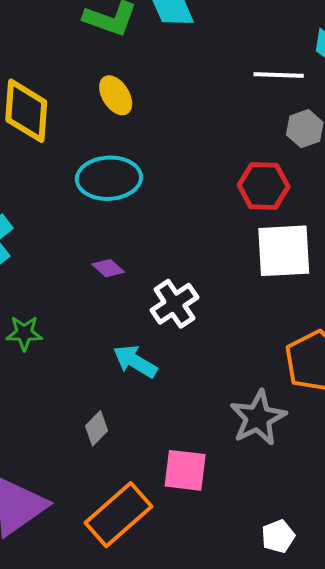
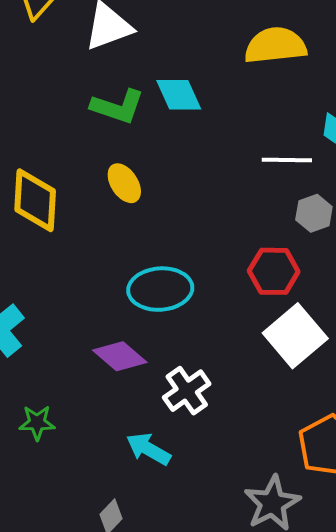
cyan ellipse: (109, 178) -> (160, 289), moved
white square: (284, 251) -> (295, 336), turned -36
purple diamond: (108, 268) -> (120, 356), size x1.6

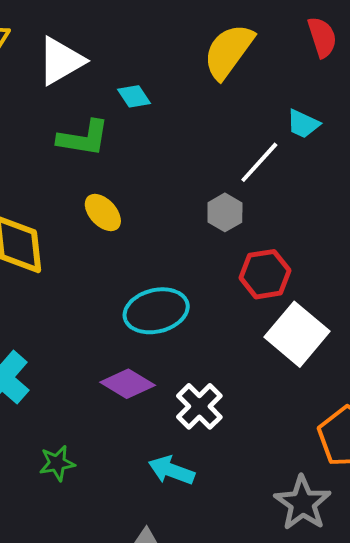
yellow semicircle: (275, 45) -> (229, 51), turned -38
cyan diamond: (179, 95) -> (134, 96), moved, size x0.7
white line: (287, 160) -> (259, 162), turned -39
gray hexagon: (314, 213) -> (225, 212), moved

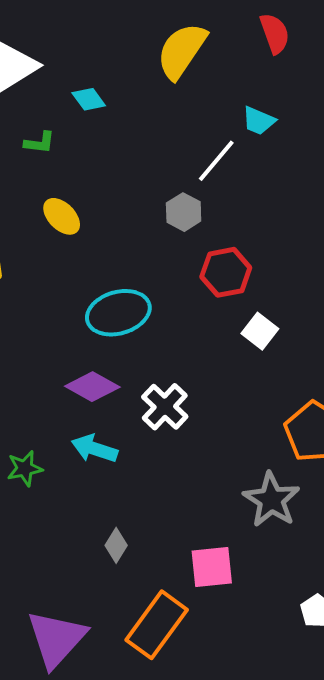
green L-shape: (83, 138) -> (40, 143), size x0.6
white square: (297, 334) -> (260, 331), size x0.6
cyan arrow: (171, 470) -> (94, 449), moved

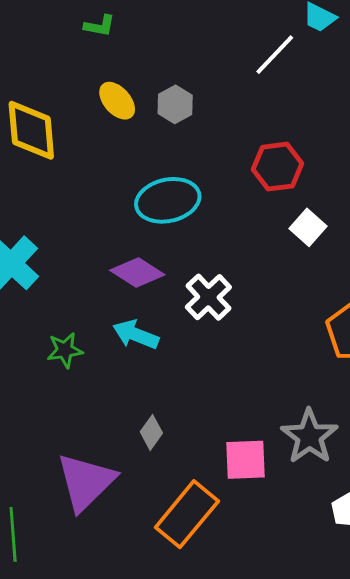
gray hexagon: (184, 212) -> (175, 104), moved
gray star: (271, 500) -> (309, 436), moved
purple triangle: (56, 639) -> (86, 482), moved

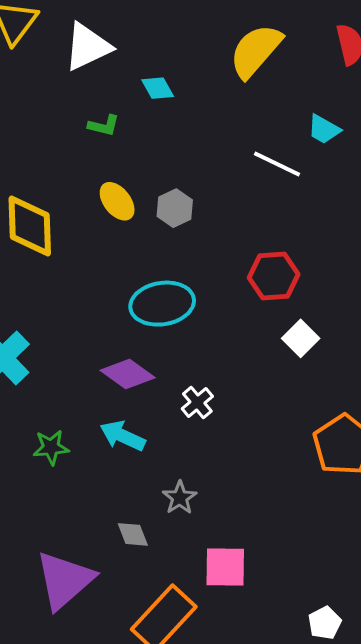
white line: (275, 55) -> (277, 164), turned 69
white cross: (208, 297) -> (197, 402), size x0.7
gray diamond: (151, 432) -> (133, 534), turned -60
gray star: (309, 436) -> (180, 498), moved, size x0.6

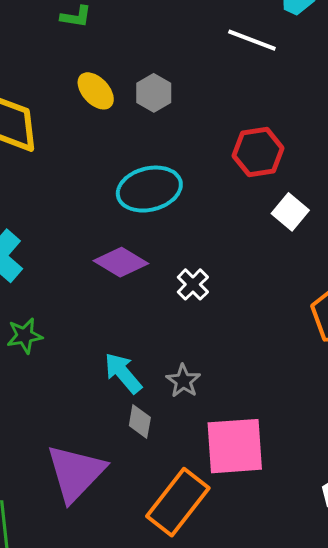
cyan arrow: (123, 436) -> (123, 373), moved, turned 30
green star: (51, 447) -> (25, 336), moved
gray diamond: (133, 534) -> (140, 422), turned 36
pink square: (225, 567) -> (235, 446), size x1.4

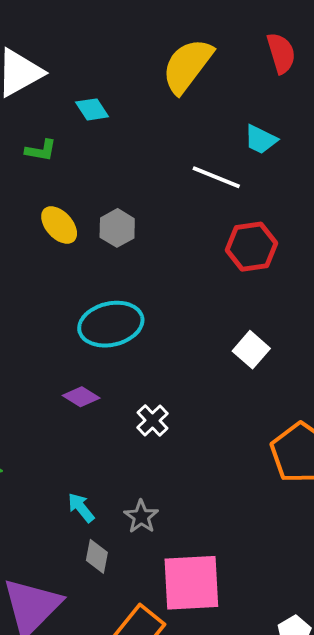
red hexagon: (258, 152) -> (251, 247), moved
purple diamond: (121, 262) -> (81, 397), size x0.7
cyan arrow: (123, 373) -> (81, 508), size x0.7

